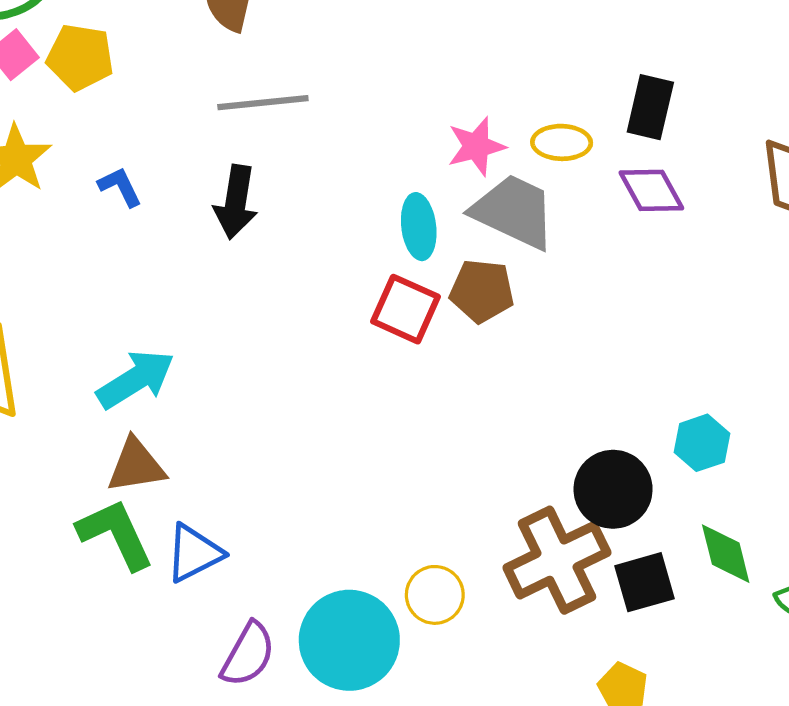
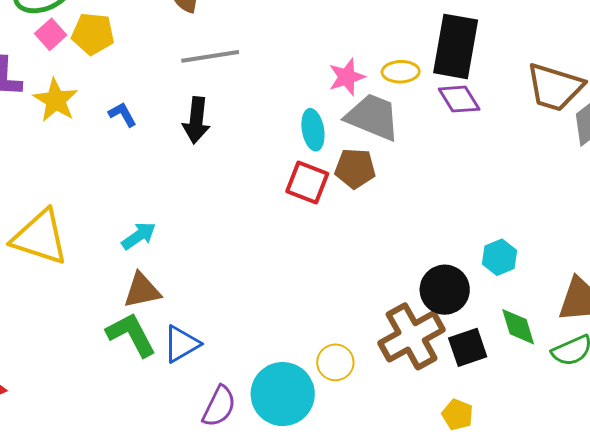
black rectangle: (650, 107) -> (456, 46), size x1.6
cyan arrow: (136, 379) -> (139, 236), size x0.7

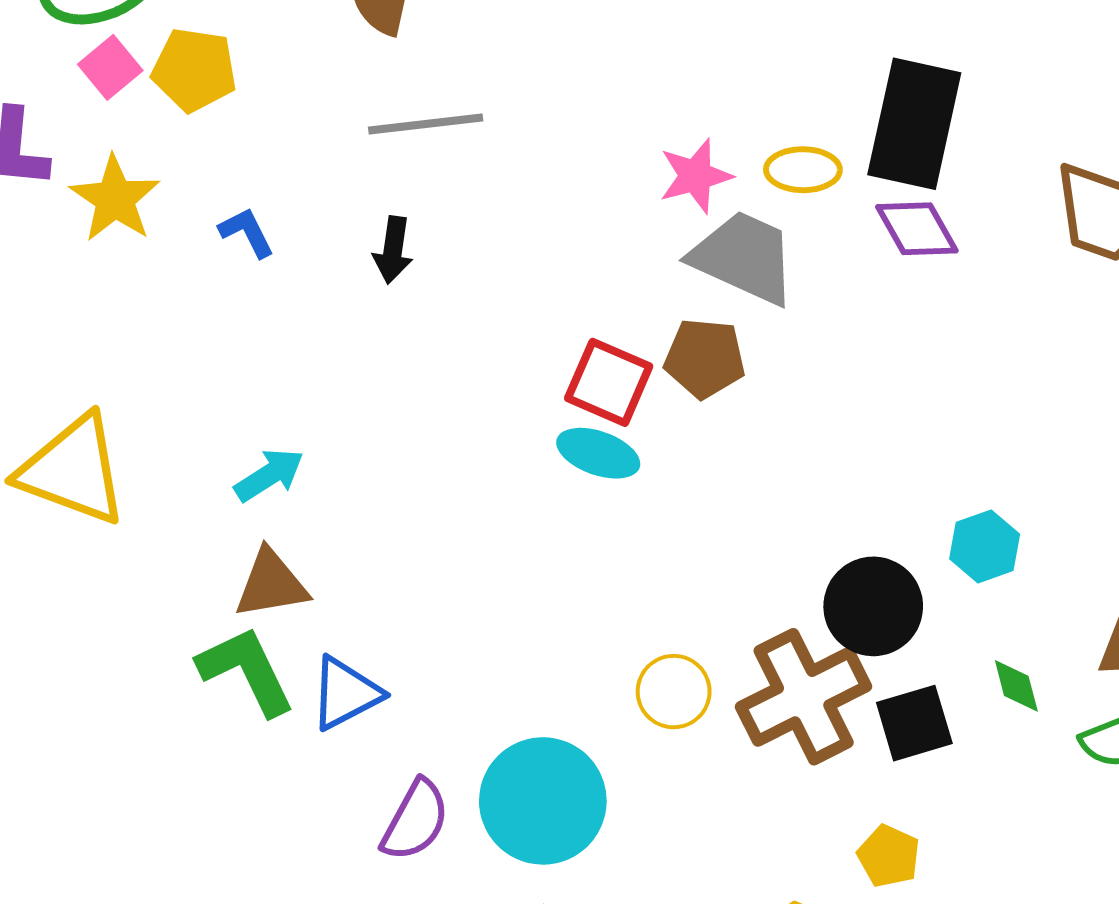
black arrow: (196, 120) -> (393, 250), size x0.7
cyan ellipse: (313, 130) -> (598, 453), moved, turned -63
green diamond: (518, 327) -> (1016, 686), size x0.7
yellow circle: (335, 362) -> (674, 692), moved

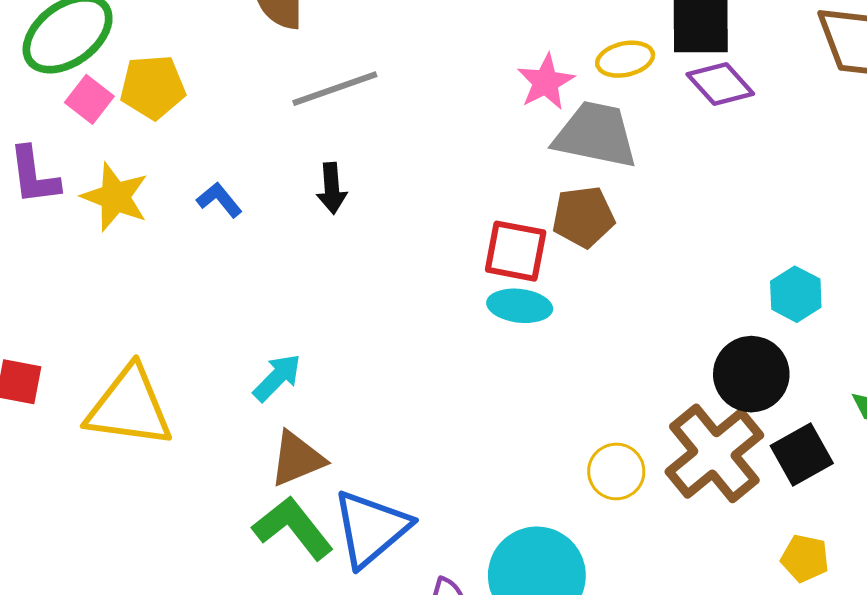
cyan hexagon: (985, 546) -> (796, 294), moved
blue triangle: (346, 693) -> (371, 528), size x1.4

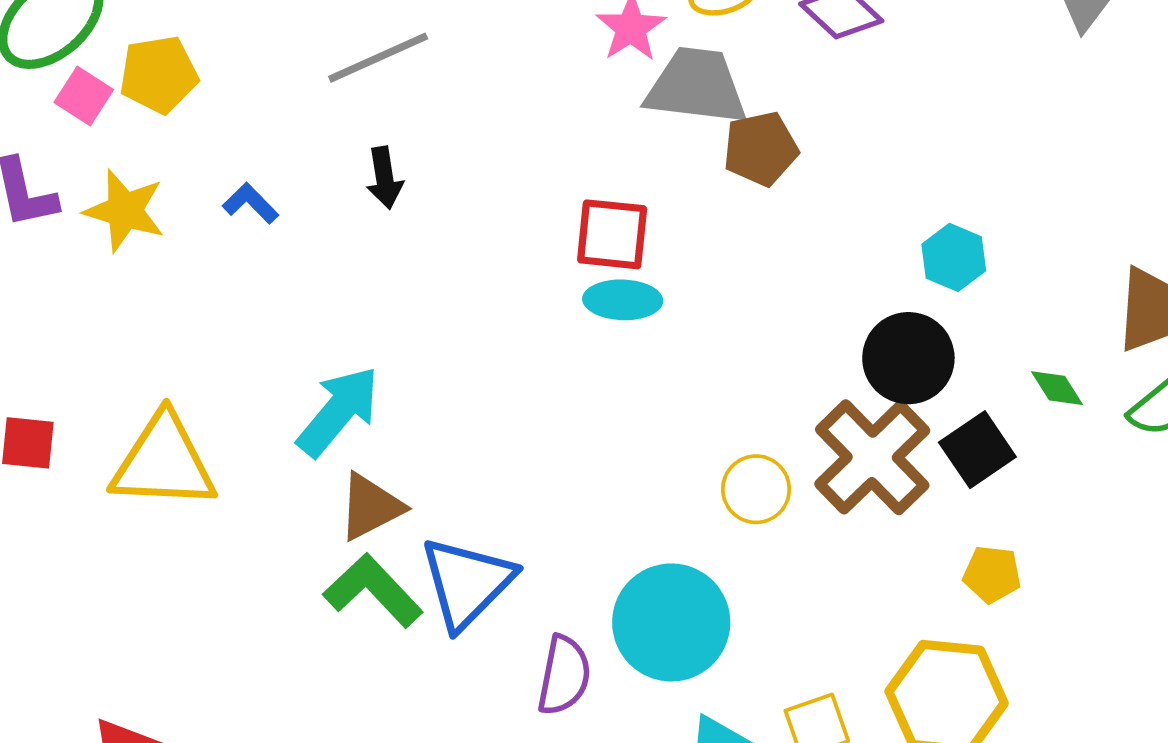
brown pentagon: (583, 217) -> (761, 149), moved
cyan arrow: (277, 378) -> (338, 411), size x1.5

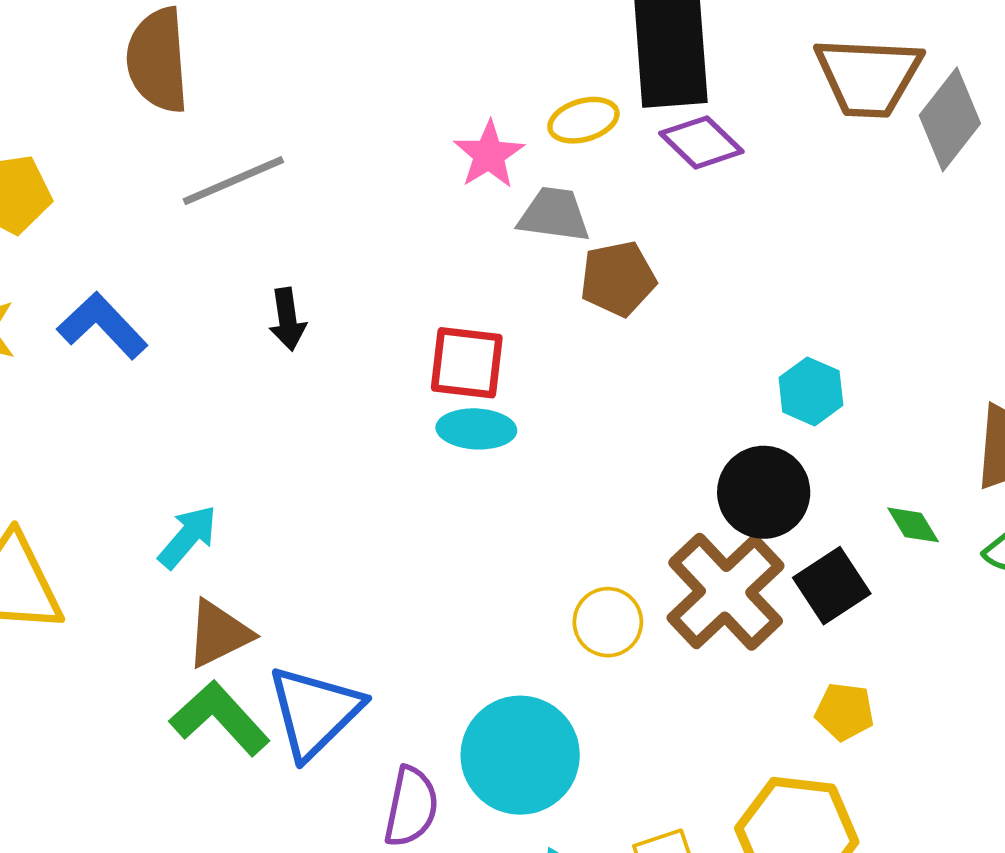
gray trapezoid: (696, 86) -> (554, 215), size x0.7
black arrow: (385, 178) -> (287, 319), moved
blue L-shape: (250, 203) -> (102, 326), size x1.6
cyan arrow: (338, 411) -> (188, 537), size x0.7

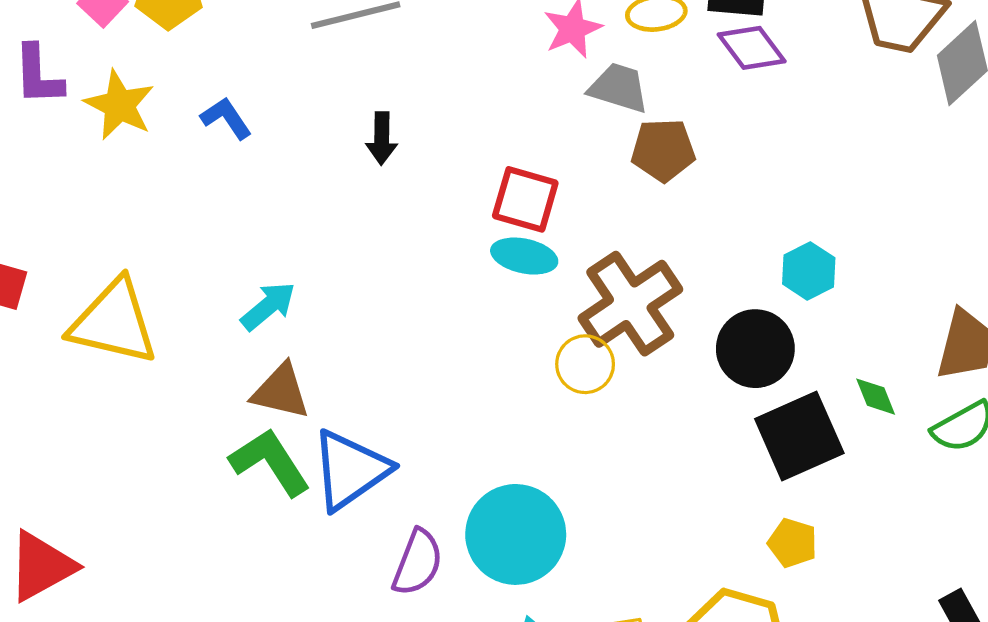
blue L-shape: (102, 326) -> (226, 118), size x0.7
black square: (832, 586) -> (799, 436), size x1.4
brown cross: (726, 592) -> (630, 304), moved
yellow circle: (608, 622) -> (585, 364), moved
brown triangle: (219, 634) -> (281, 391), turned 30

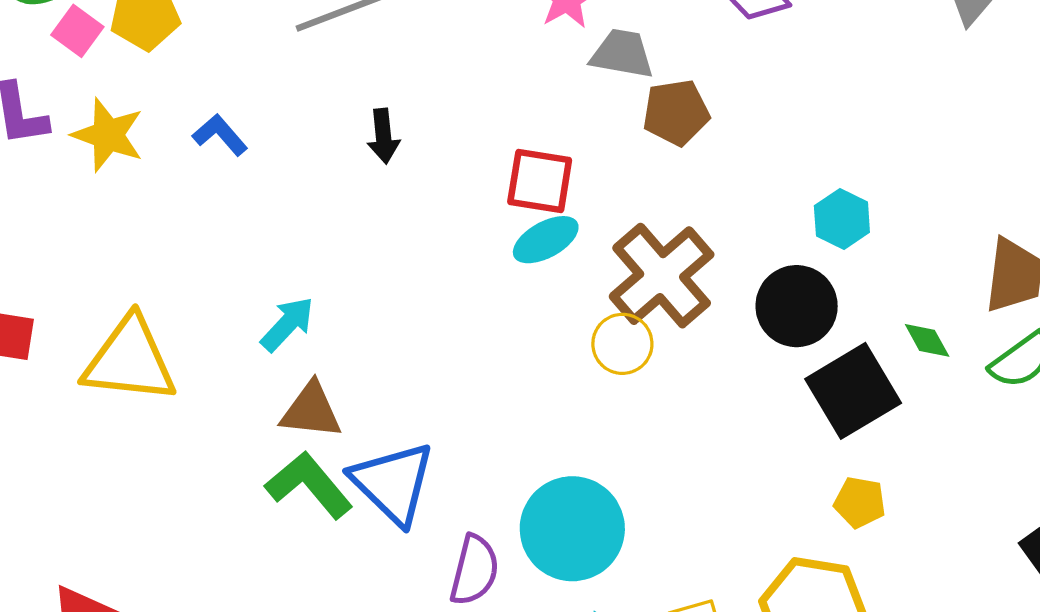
cyan ellipse: (524, 256) -> (546, 240), turned -34
blue triangle: (350, 470) -> (393, 483), turned -34

